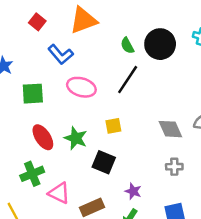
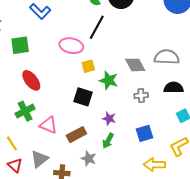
pink ellipse: (81, 87) -> (71, 46), moved
green star: (76, 138) -> (109, 80), moved

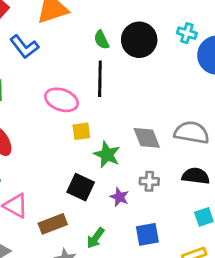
black line: (97, 27) -> (100, 79), turned -35
black square: (83, 97) -> (81, 187), moved
purple star: (109, 119) -> (119, 197), moved

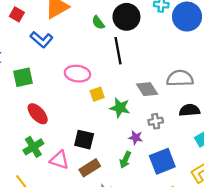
black line: (100, 79) -> (118, 51), moved
black square: (81, 187) -> (84, 140), moved
blue square: (147, 234) -> (162, 161), size x1.4
green arrow: (96, 238) -> (125, 160), moved

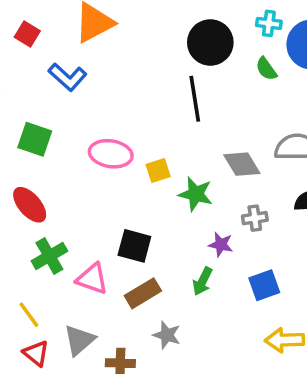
green semicircle: (98, 23) -> (266, 69), moved
pink ellipse: (77, 74) -> (111, 154), moved
green square: (23, 77) -> (35, 139), turned 30
red ellipse: (38, 114) -> (30, 205), moved
blue square: (162, 161) -> (264, 285), size x0.7

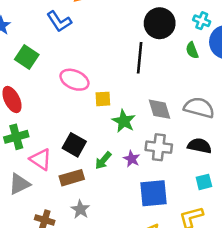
gray cross: (255, 218) -> (159, 147), size x1.5
green arrow: (202, 281) -> (103, 160), moved
blue square: (264, 285) -> (153, 193), size x1.4
gray triangle: (79, 340) -> (19, 184), moved

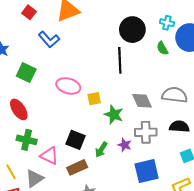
green cross: (16, 137) -> (27, 140), turned 36

